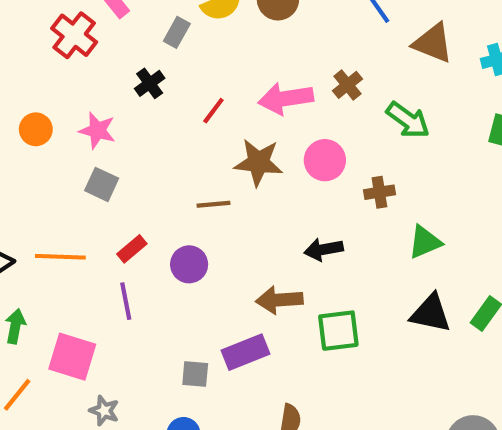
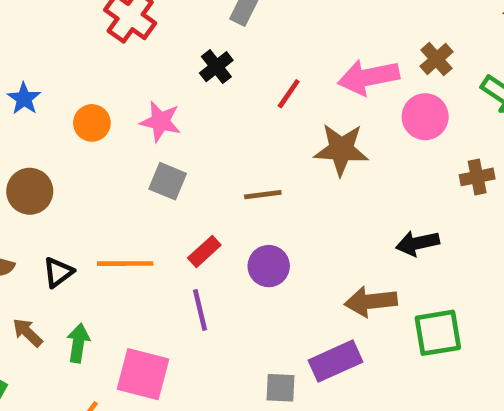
pink circle: (325, 160) -> (425, 117), moved
brown line: (214, 204) -> (263, 195), moved

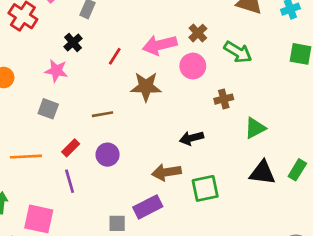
pink star: (160, 121) -> (56, 71), moved

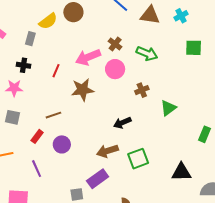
black cross: (73, 43) -> (23, 65), turned -32
red rectangle: (71, 148) -> (37, 136), moved
black triangle: (262, 173) -> (181, 172), moved

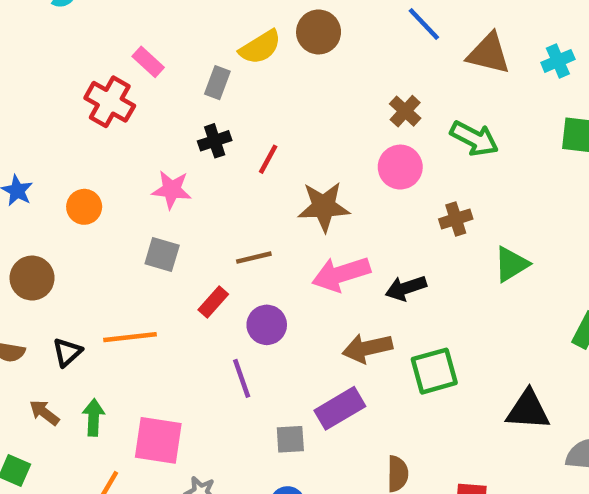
pink arrow: (88, 57) -> (341, 274), moved
black cross: (23, 65) -> (215, 141), moved, turned -32
purple line: (37, 169) -> (242, 378), moved

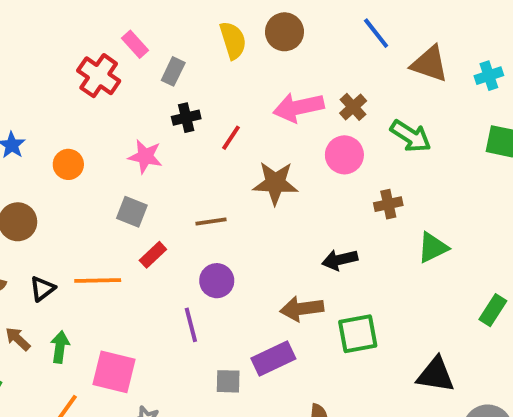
yellow semicircle: (260, 47) -> (233, 40), turned -81
gray rectangle: (217, 83) -> (173, 71), moved
pink arrow: (341, 274) -> (298, 107), moved
red rectangle: (213, 302) -> (153, 255), moved

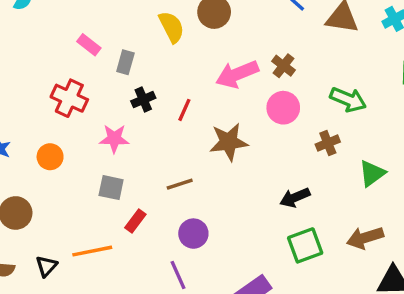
red cross: (99, 76) -> (69, 98), moved
green arrow: (411, 136) -> (348, 100), moved
brown arrow: (302, 309) -> (365, 238), moved
green square: (358, 334) -> (305, 245), moved

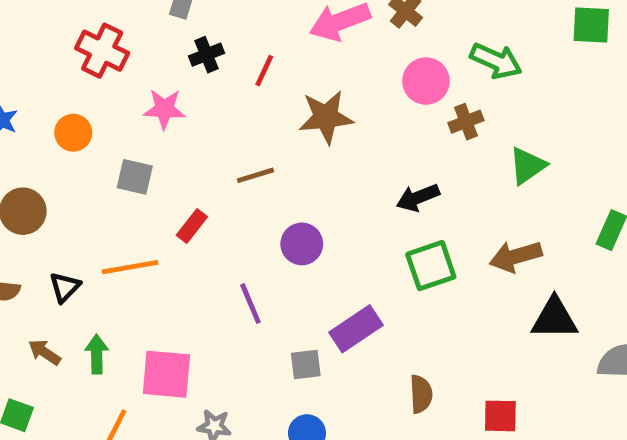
pink circle: (283, 108) -> (426, 81), moved
gray square: (111, 188) -> (135, 177), moved
purple circle: (193, 234) -> (302, 244), moved

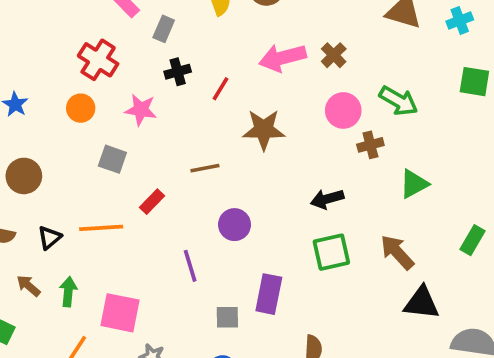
orange circle: (73, 133) -> (81, 108), moved
brown arrow: (516, 256) -> (397, 252), turned 57
purple rectangle: (356, 329) -> (269, 294), turned -51

